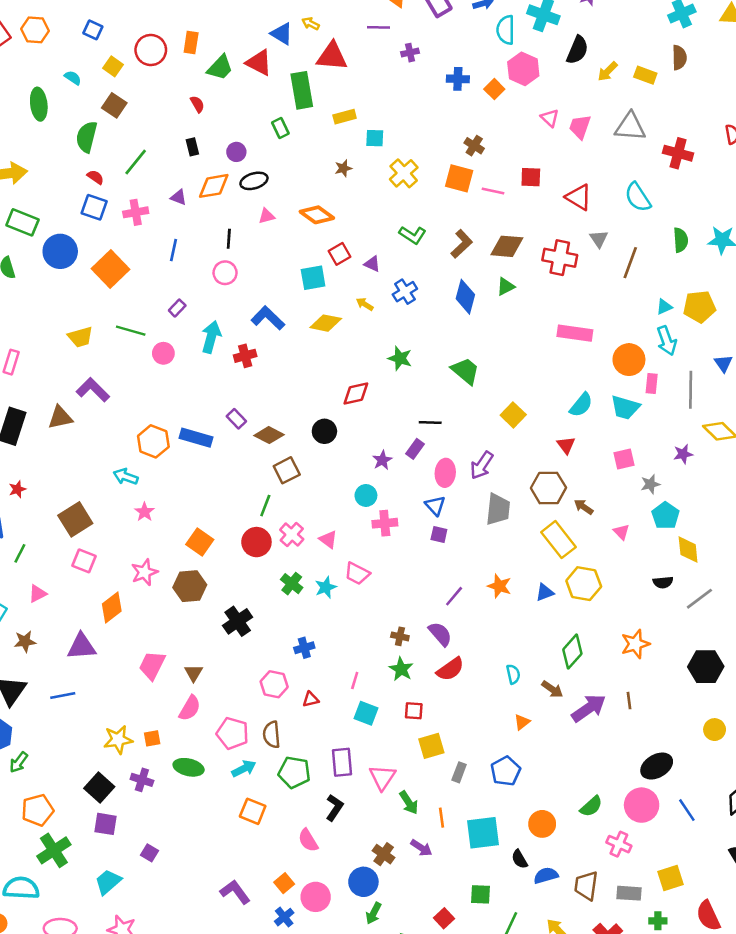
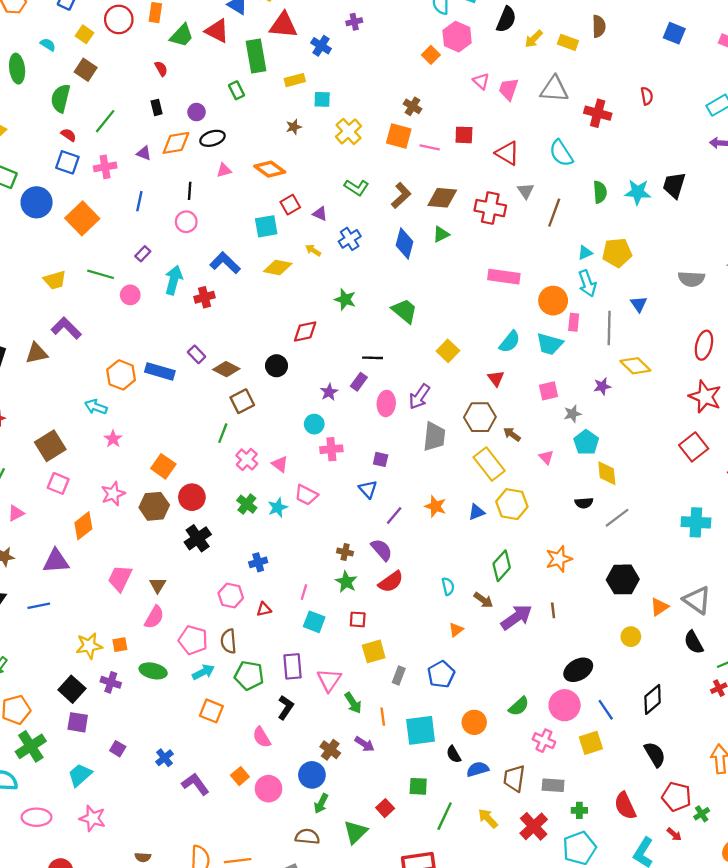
blue cross: (458, 79) -> (321, 46), moved, turned 30
blue triangle: (435, 506) -> (368, 489), moved
red circle: (256, 542) -> (192, 497), moved
yellow square: (670, 878) -> (591, 743), moved
blue cross: (284, 917) -> (165, 758), moved

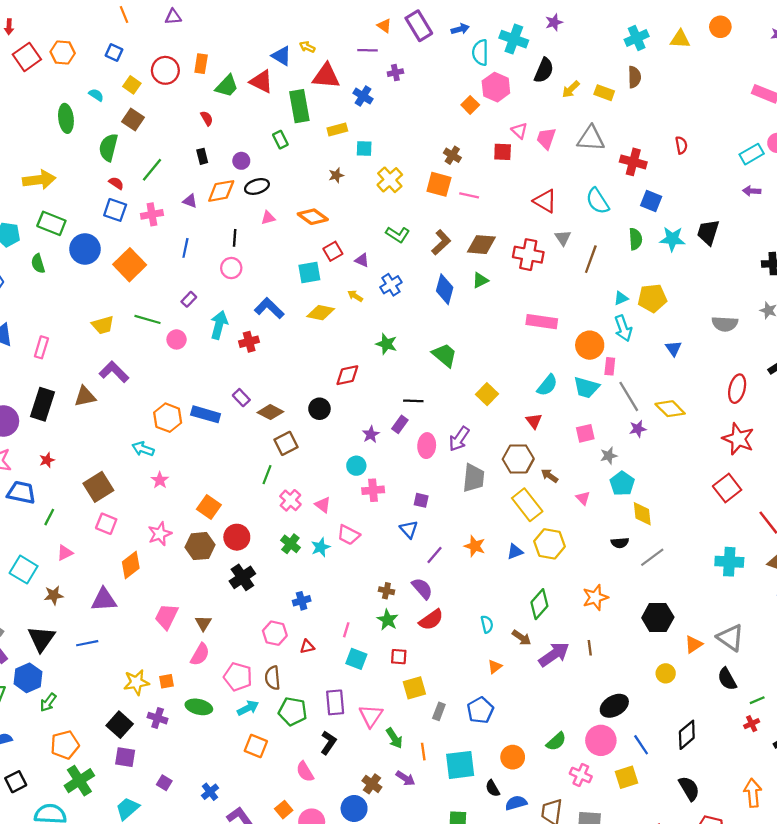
blue square: (674, 33) -> (651, 201), moved
red square: (464, 135) -> (503, 152), moved
gray line: (609, 328) -> (629, 396), moved, turned -32

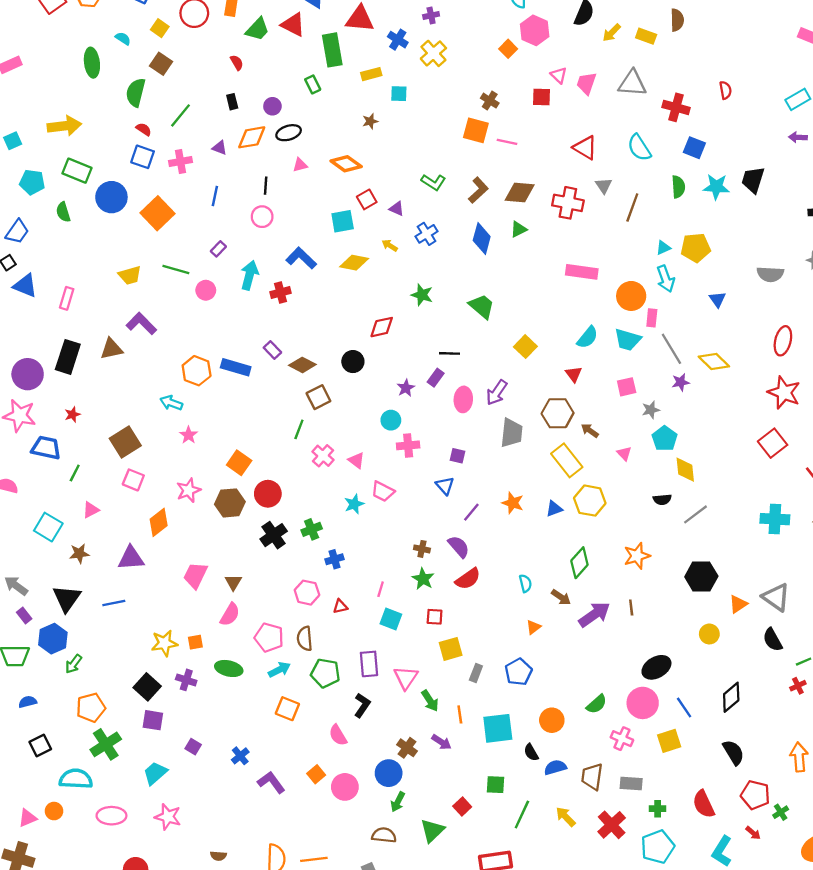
yellow cross: (390, 180) -> (433, 53), moved
green cross: (290, 544) -> (312, 529), moved, turned 30

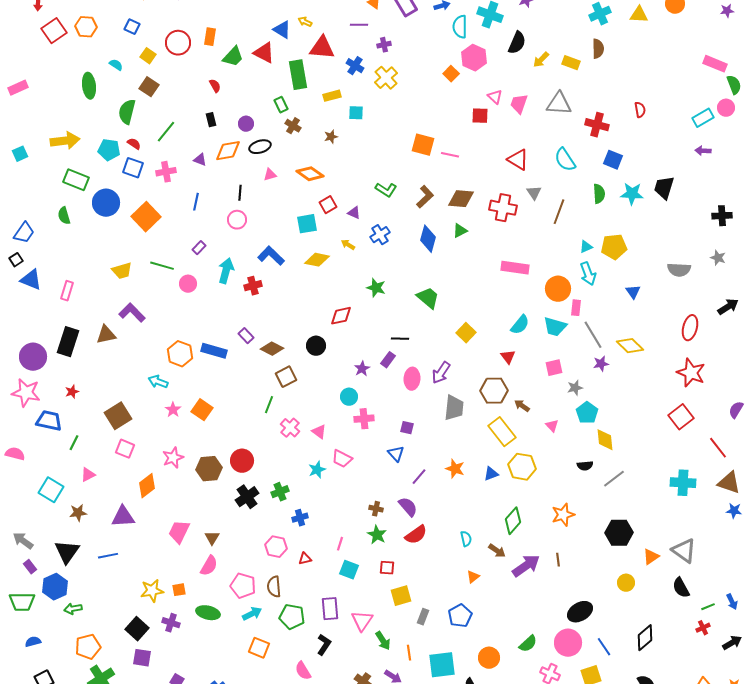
brown cross: (490, 101) -> (293, 126), moved
cyan pentagon: (32, 182) -> (109, 150), moved
orange square: (239, 463) -> (202, 410), moved
green arrow: (74, 664) -> (73, 609), turned 42

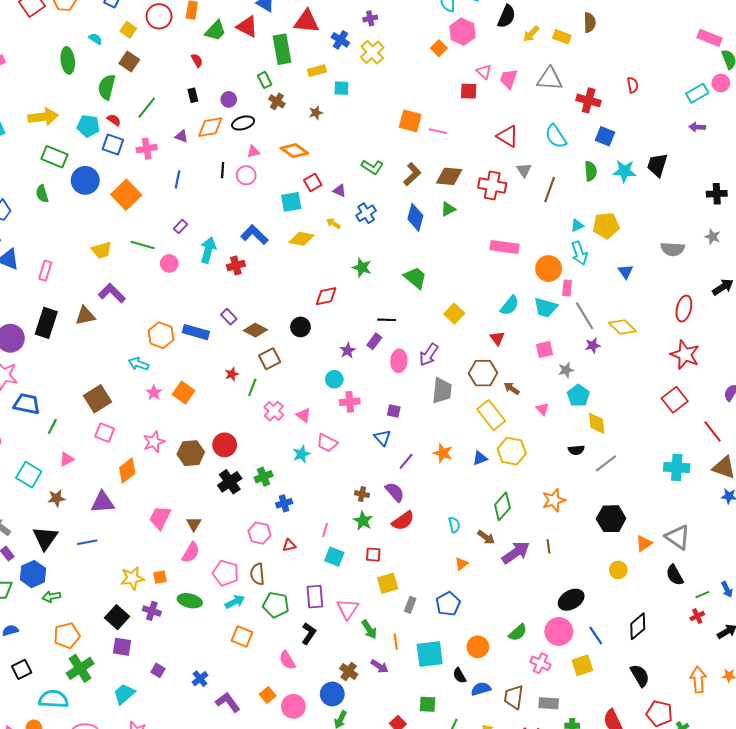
pink circle: (237, 220) -> (246, 175), moved
red star: (72, 392) -> (232, 374), moved

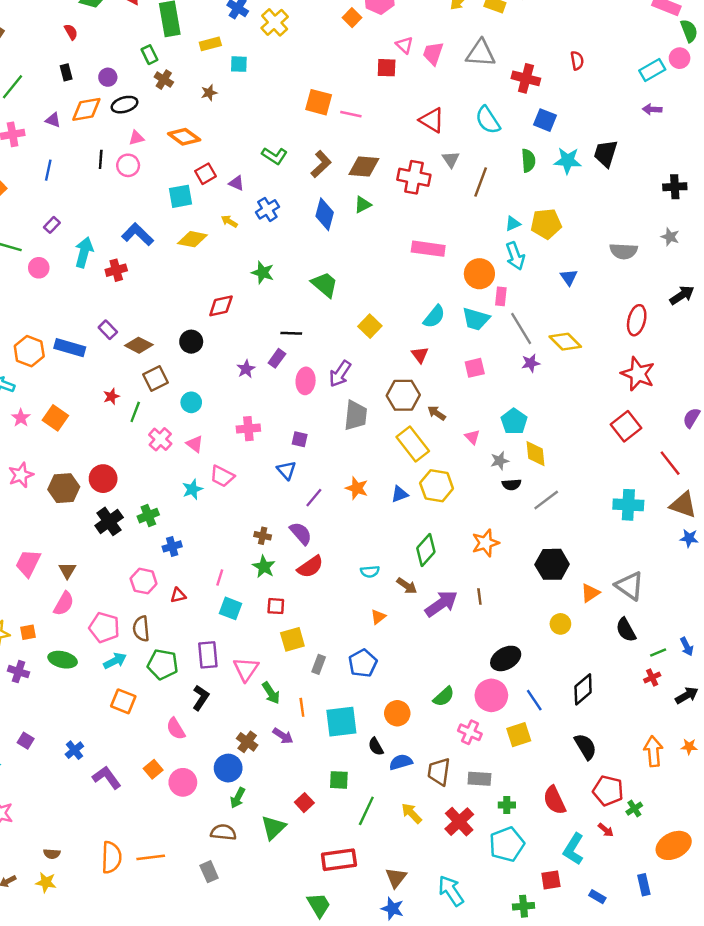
gray star: (566, 370) -> (500, 461), moved
cyan circle: (334, 379) -> (191, 402), moved
cyan semicircle: (454, 525) -> (370, 571), turned 98

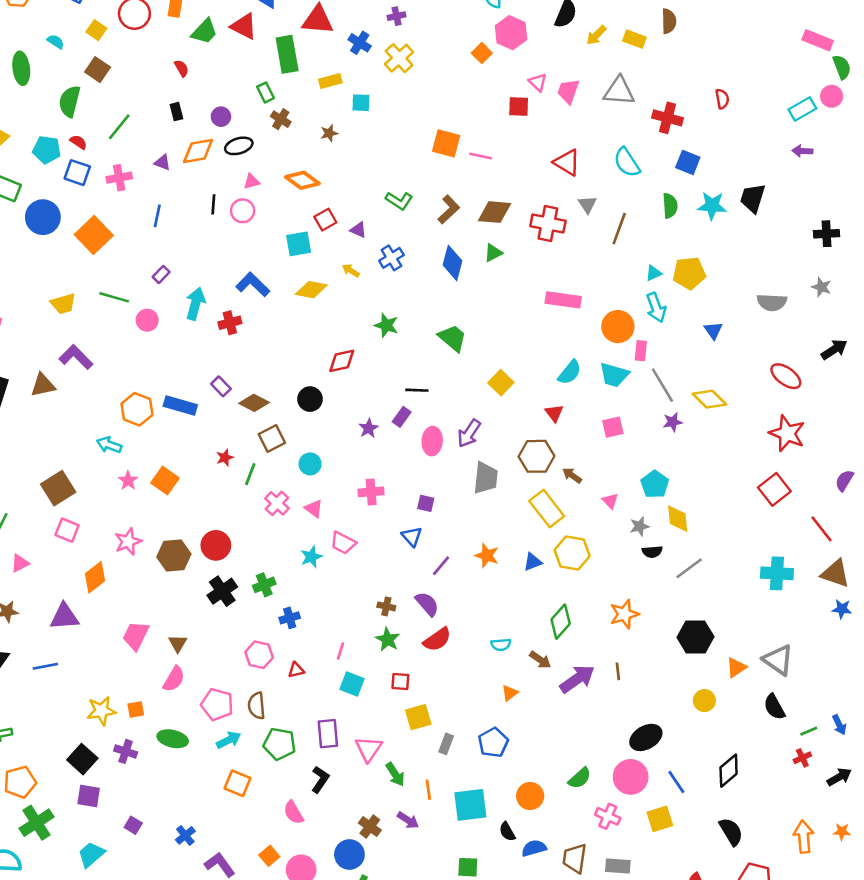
red ellipse: (637, 320) -> (786, 376), turned -68

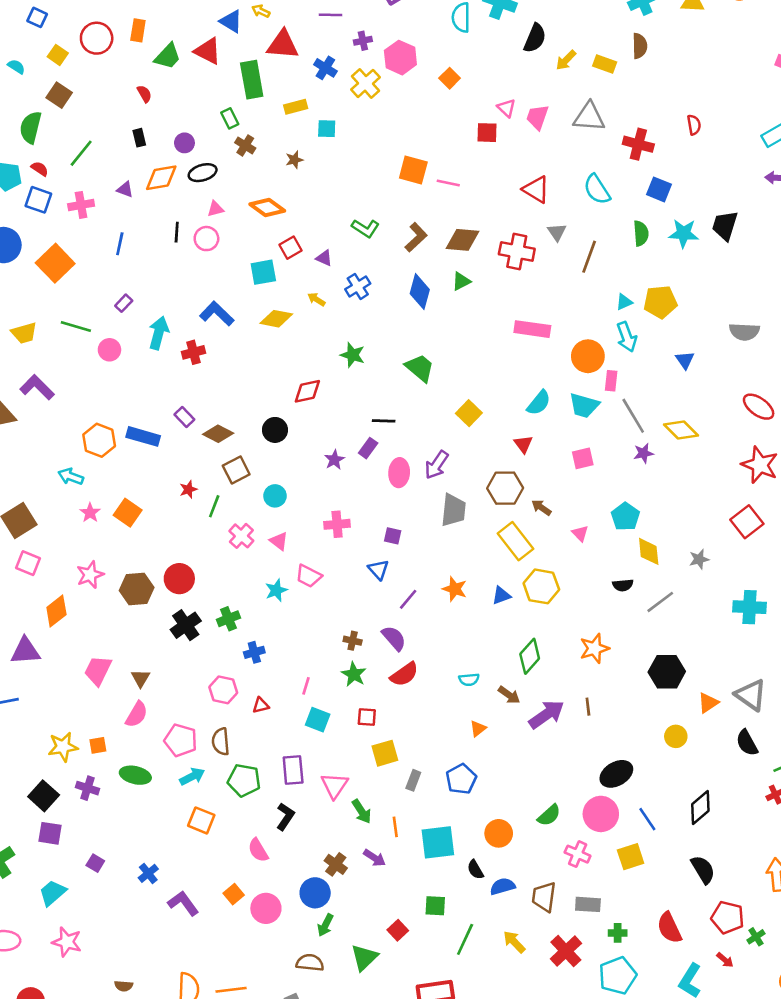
pink hexagon: (511, 33) -> (400, 58), moved
gray star: (640, 526) -> (699, 559), moved

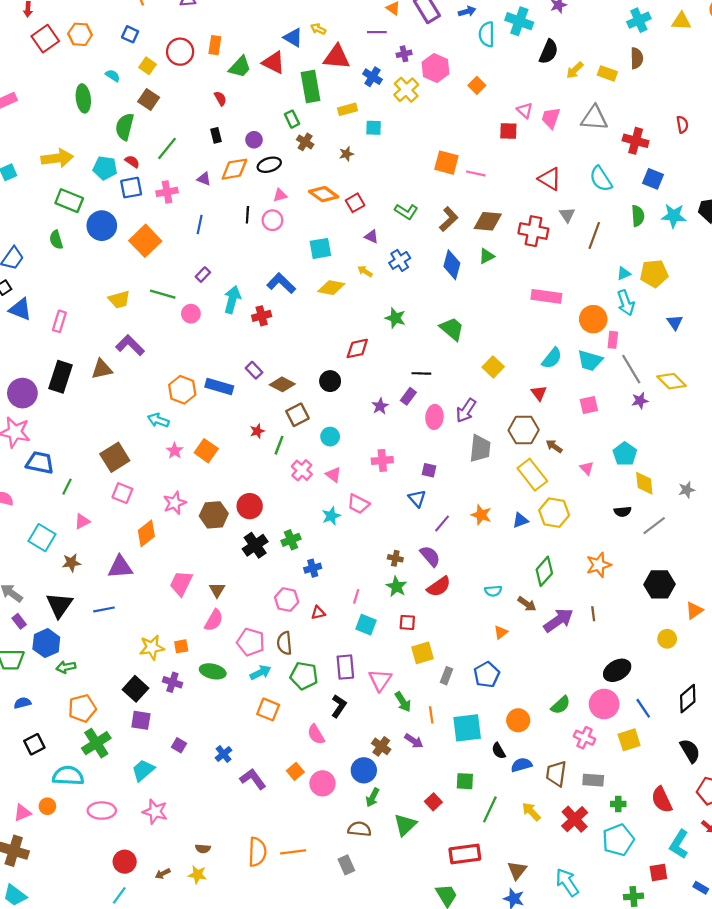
blue square: (38, 200) -> (131, 188), turned -30
red square: (290, 248) -> (355, 203), moved

